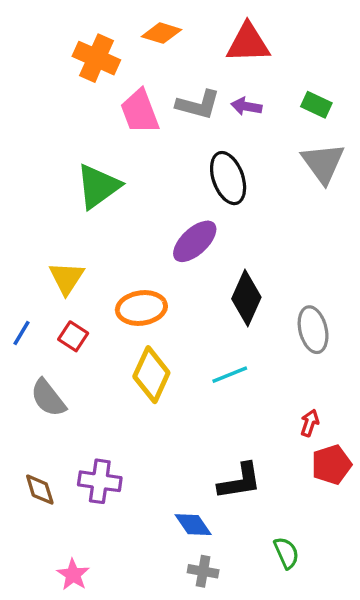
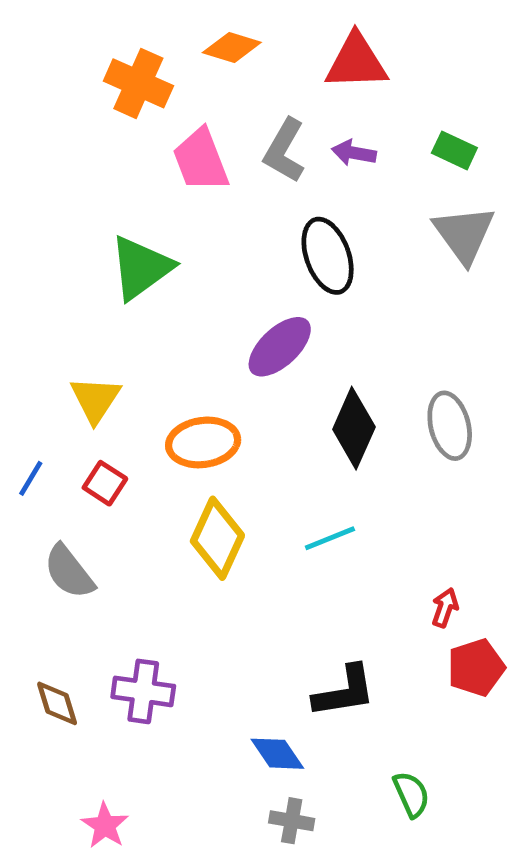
gray L-shape: (198, 105) -> (284, 150), turned 105
gray ellipse: (313, 330) -> (450, 426), moved

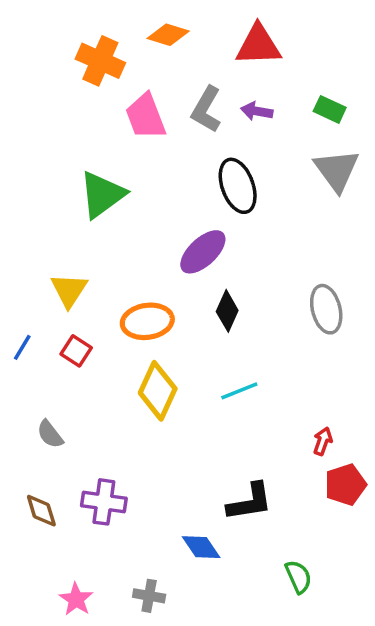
black diamond: (354, 428) -> (227, 311), moved, size x0.7
gray semicircle: (69, 572) -> (50, 434), moved, size x0.7
gray cross: (292, 821) -> (149, 596), moved

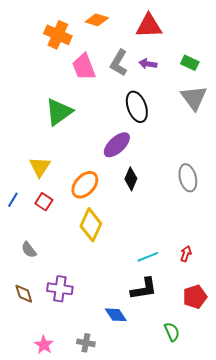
orange ellipse: (147, 321) -> (85, 185), turned -40
cyan line: (239, 391) -> (148, 257), moved
red pentagon: (345, 485) -> (195, 297), moved

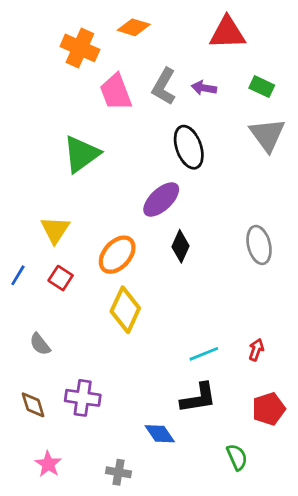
red triangle: (149, 26) -> (227, 33), moved
pink star: (44, 345) -> (48, 464), moved

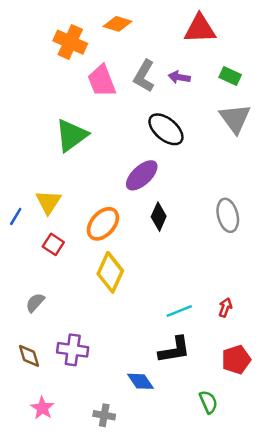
black ellipse: (189, 147) -> (166, 129), turned -30
blue line: (18, 275) -> (16, 217), moved
gray semicircle: (40, 344) -> (35, 303), turned 80

